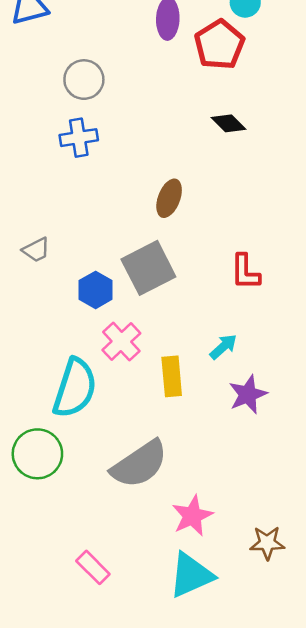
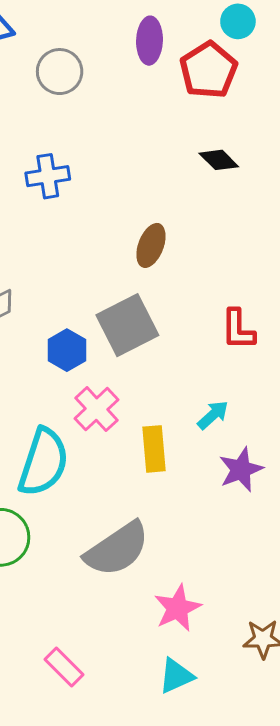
gray circle: (84, 80) -> (60, 72), moved
cyan triangle: (191, 575) -> (176, 676), size x0.7

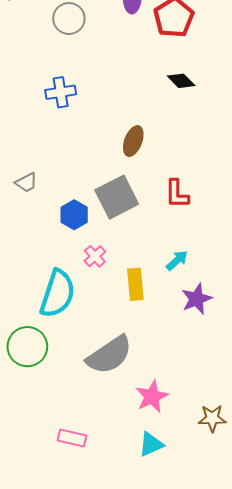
red L-shape: (238, 329) -> (177, 194), moved
pink cross: (96, 409) -> (95, 256), size x0.7
pink rectangle: (64, 667) -> (72, 438), turned -32

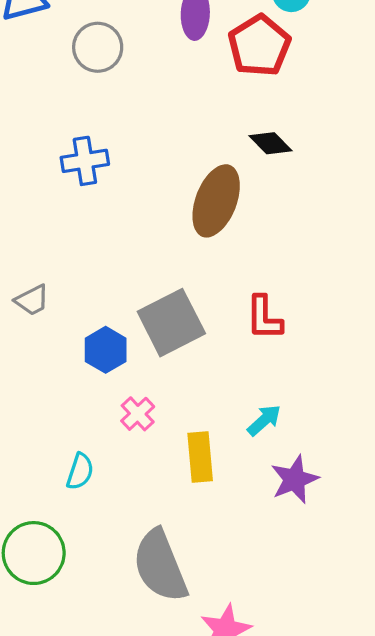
brown ellipse: (133, 141) -> (216, 201), moved, size x1.5
cyan semicircle: (57, 294) -> (80, 471), size x0.5
gray semicircle: (109, 355) -> (160, 566), turned 102

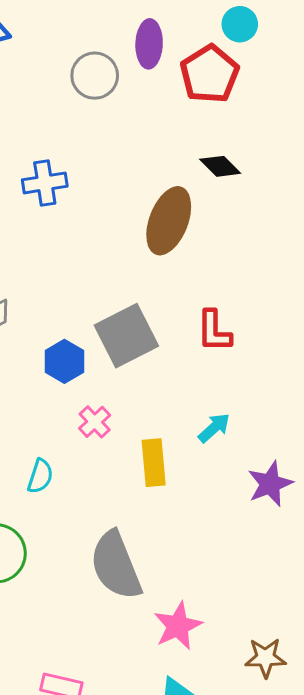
gray circle: (98, 47) -> (95, 76), moved
purple star: (295, 479) -> (270, 484), moved

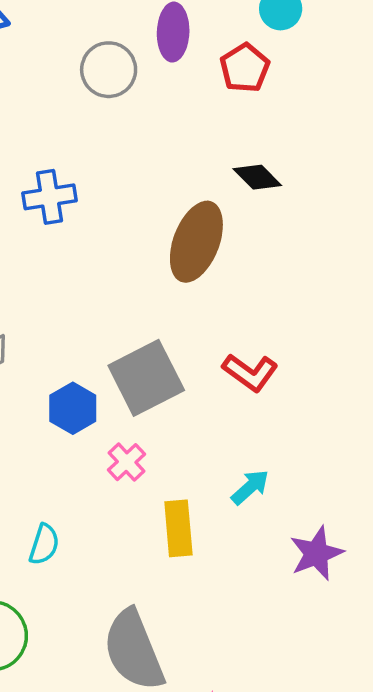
red pentagon: (210, 74) -> (245, 68), size x0.7
red L-shape: (214, 331) -> (250, 372), turned -54
pink cross: (95, 422) -> (127, 462), moved

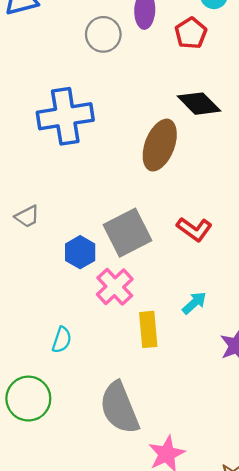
black diamond: (257, 177) -> (199, 104), size x1.4
blue cross: (49, 197) -> (65, 116), size x1.6
pink cross: (127, 462) -> (115, 287), size x1.5

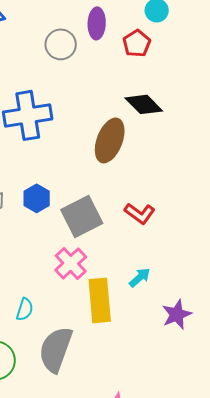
blue hexagon: (80, 252) -> (37, 198), moved
yellow rectangle: (148, 329) -> (100, 300), size x1.4
gray semicircle: (119, 408) -> (56, 349), moved, turned 42

